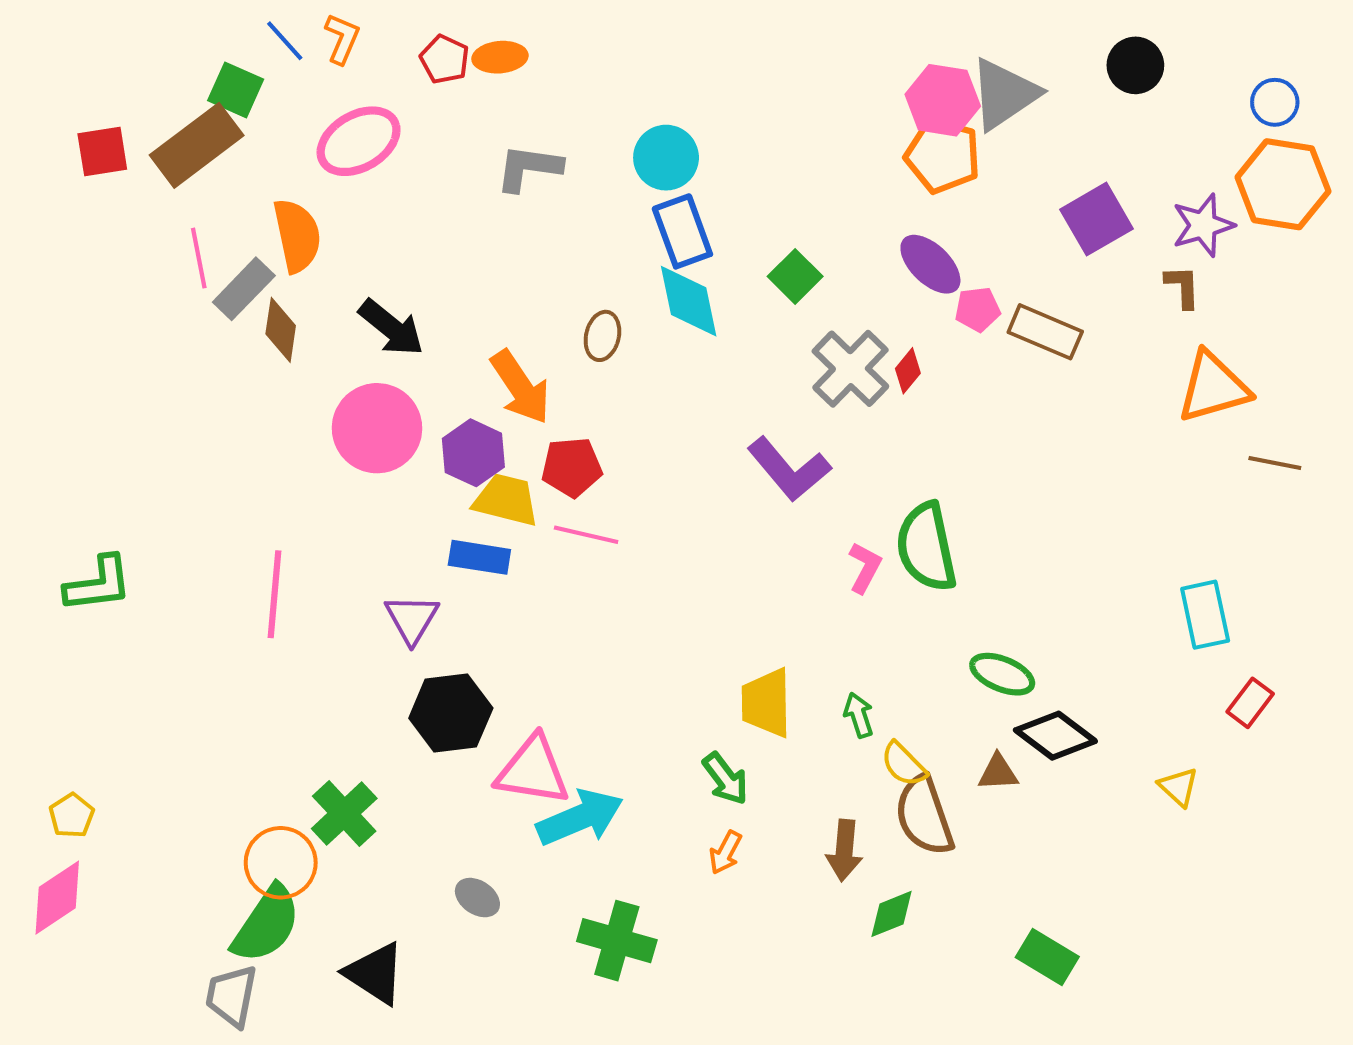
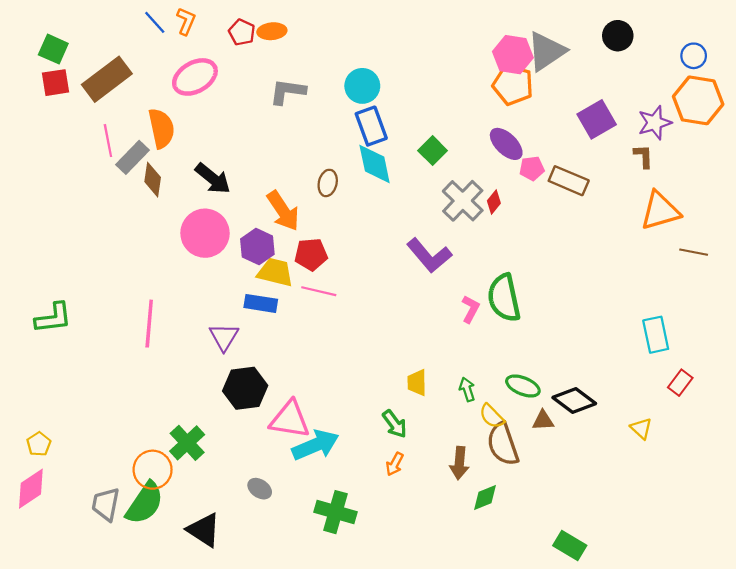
green square: (236, 90) -> (53, 49), moved
green ellipse: (1002, 674) -> (523, 386), moved
yellow trapezoid: (766, 703) -> (417, 383), size x0.7
green rectangle: (1047, 957) -> (570, 546), moved
gray trapezoid: (231, 996) -> (106, 504), moved

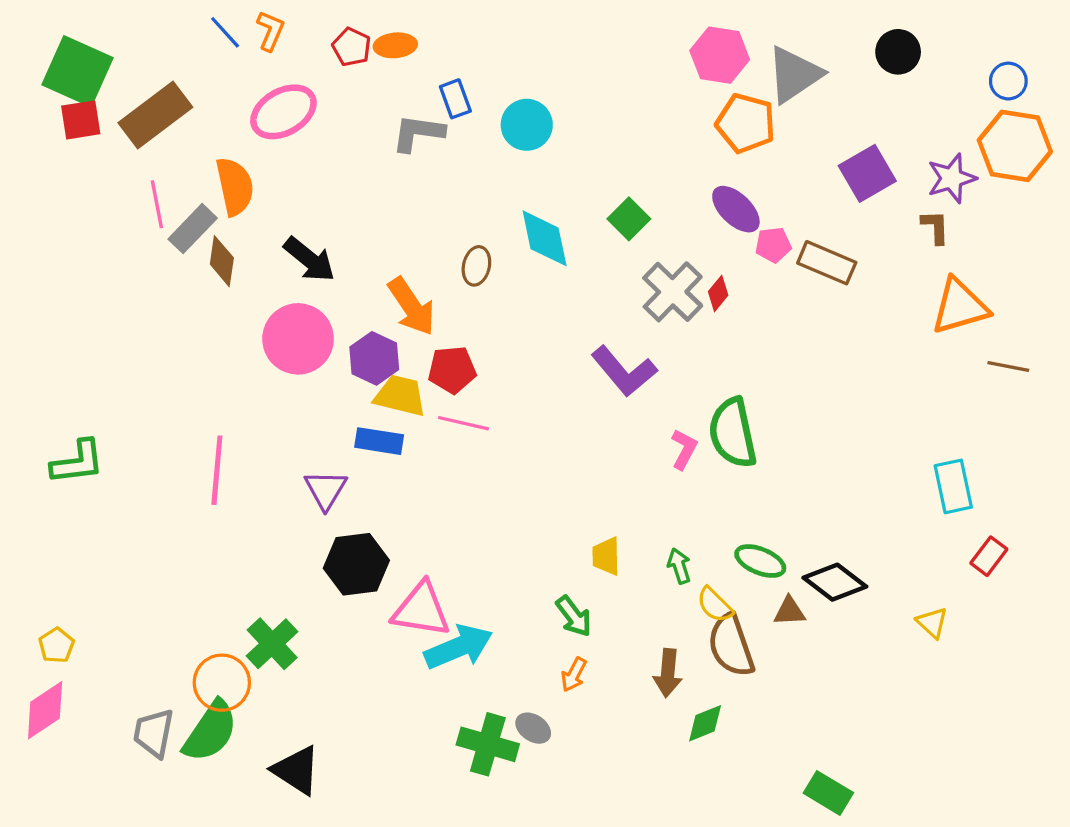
green square: (53, 49) -> (77, 71), size x1.6
pink hexagon: (513, 55) -> (720, 55), moved
blue rectangle: (371, 126) -> (455, 99), moved, size x0.7
gray ellipse: (260, 489) -> (533, 728), moved

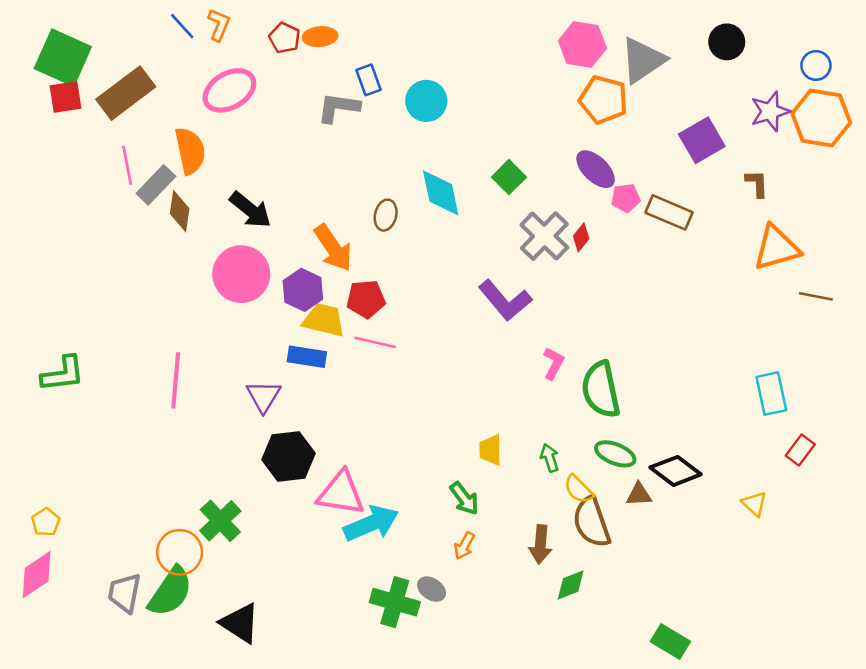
purple star: (952, 178) -> (770, 111), moved
green semicircle: (733, 433) -> (601, 390), moved

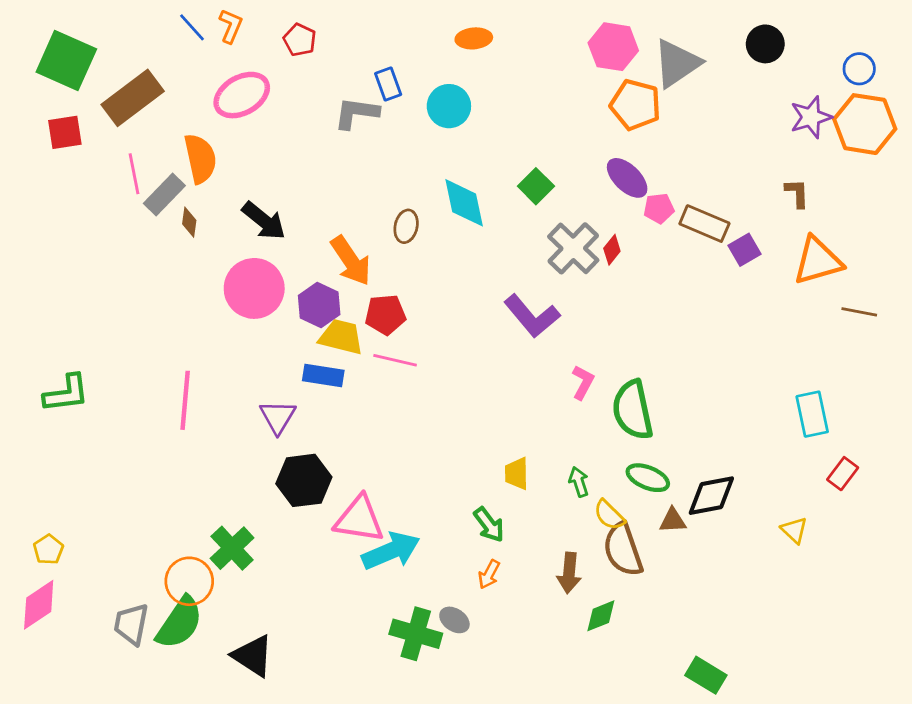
orange ellipse: (320, 37) -> (474, 38), moved
red square: (65, 97) -> (65, 132), moved
purple square: (702, 140) -> (745, 250), moved, size x0.7
brown diamond: (180, 211) -> (189, 222), size x0.7
black diamond: (676, 471) -> (711, 496), turned -48

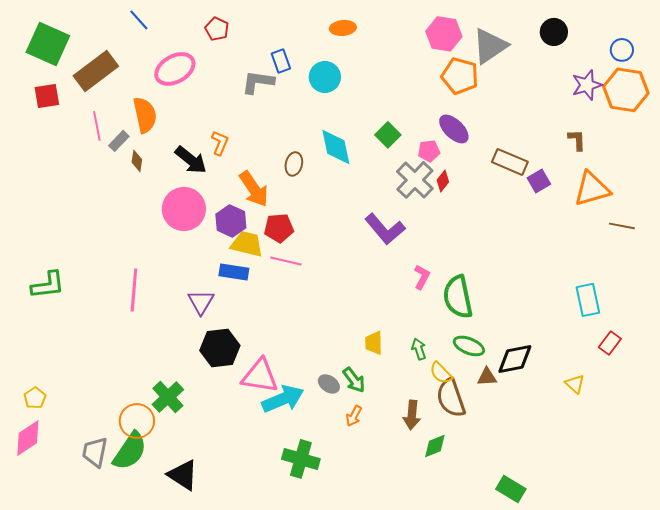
orange L-shape: (231, 26) -> (220, 143), moved
gray rectangle: (164, 195) -> (119, 141), size x0.7
pink pentagon: (659, 208) -> (429, 151), moved
gray ellipse: (454, 620) -> (329, 384), moved

